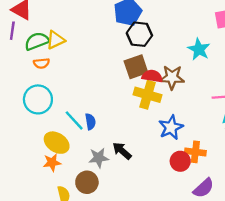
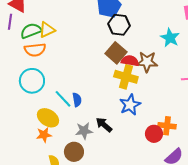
orange semicircle: (41, 63) -> (35, 50), size x1.5
brown square: (136, 67) -> (116, 53), turned -30
blue star: (171, 127) -> (130, 105), moved

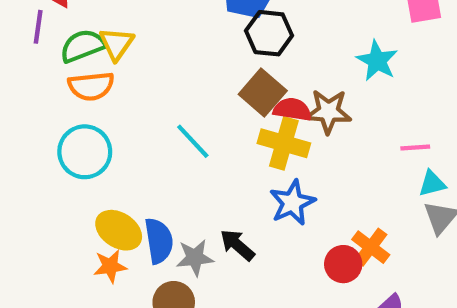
yellow triangle: (47, 30) -> (117, 44), turned -30
cyan line: (63, 99) -> (193, 141), moved
blue semicircle: (77, 100) -> (159, 241), moved, size x1.5
orange cross: (167, 126) -> (371, 247), turned 30

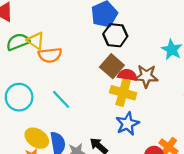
yellow triangle: (117, 44) -> (36, 41), turned -30
orange semicircle: (91, 86) -> (50, 55), moved
cyan line: (193, 141) -> (61, 99), moved

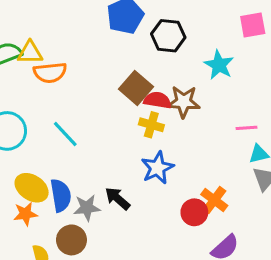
black hexagon: (115, 35) -> (168, 36), moved
yellow triangle: (36, 41) -> (30, 53), turned -36
yellow cross: (123, 93) -> (151, 125), size x0.7

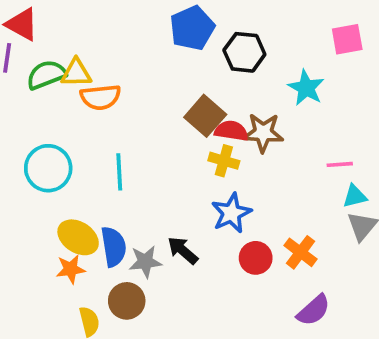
cyan line: (65, 134) -> (119, 172), turned 40
red circle: (194, 212) -> (256, 258), moved

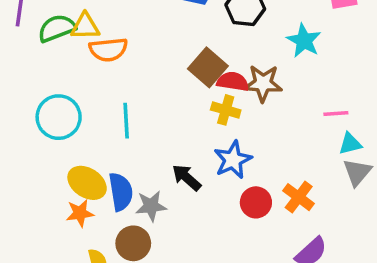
black arrow: (183, 250) -> (187, 178), moved

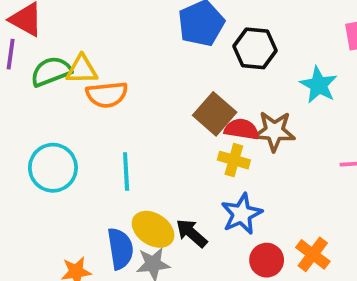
yellow ellipse: (87, 183) -> (153, 229), moved

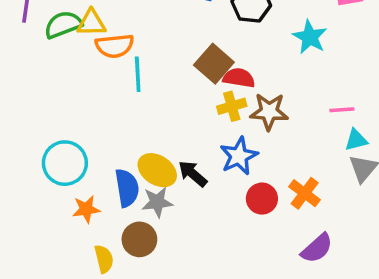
brown star: (274, 131) -> (269, 112), moved
yellow cross: (234, 160) -> (232, 106), turned -32
cyan circle: (53, 168) -> (65, 163), moved
cyan line: (126, 172) -> (138, 74), moved

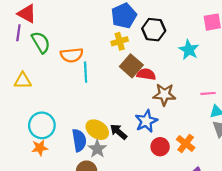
yellow triangle: (92, 23) -> (23, 81), moved
green semicircle: (63, 25) -> (41, 42), turned 80
yellow cross: (232, 106) -> (120, 41), moved
gray star: (157, 202) -> (97, 149), turned -30
orange star: (86, 209) -> (40, 148), moved

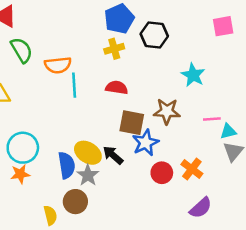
cyan star: (189, 50) -> (193, 75), moved
brown square: (131, 66) -> (132, 123), moved, turned -30
red semicircle: (146, 74) -> (117, 88), moved
pink line: (208, 93) -> (212, 119), moved

